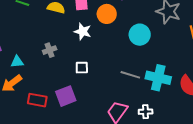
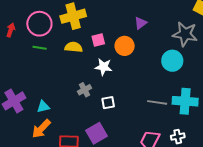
cyan circle: (140, 35) -> (172, 61), moved
gray cross: (50, 50) -> (84, 90), moved

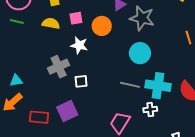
gray star: (185, 34) -> (142, 18), moved
cyan circle: (172, 61) -> (140, 53), moved
gray cross: (84, 90) -> (59, 67), size x1.5
white cross: (178, 137) -> (150, 109), moved

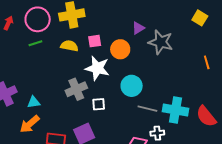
green line: (17, 21) -> (35, 43), turned -32
white star: (79, 45) -> (97, 68), size x1.4
cyan circle: (140, 53) -> (132, 86), moved
white cross: (150, 109) -> (157, 133), moved

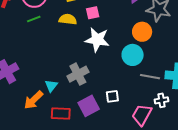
orange circle: (120, 49) -> (142, 32), moved
gray cross: (76, 89) -> (78, 74), moved
cyan triangle: (34, 102) -> (51, 86), moved, turned -40
white square: (99, 104) -> (112, 96), moved

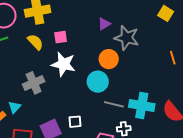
yellow semicircle: (68, 19) -> (35, 42), turned 36
gray cross: (78, 74) -> (34, 83), moved

